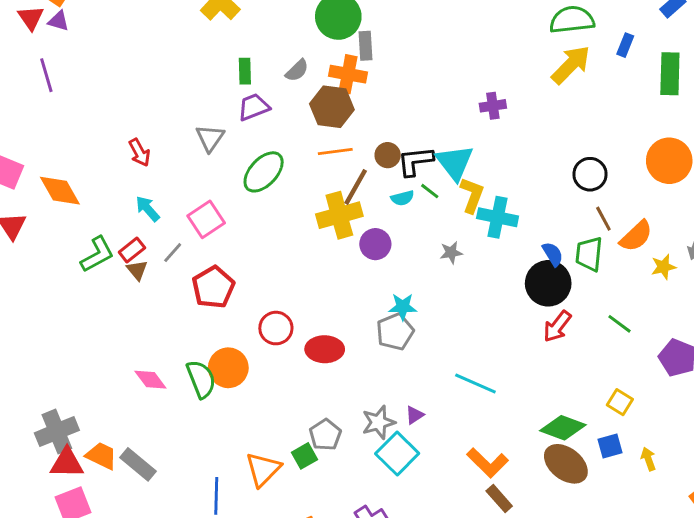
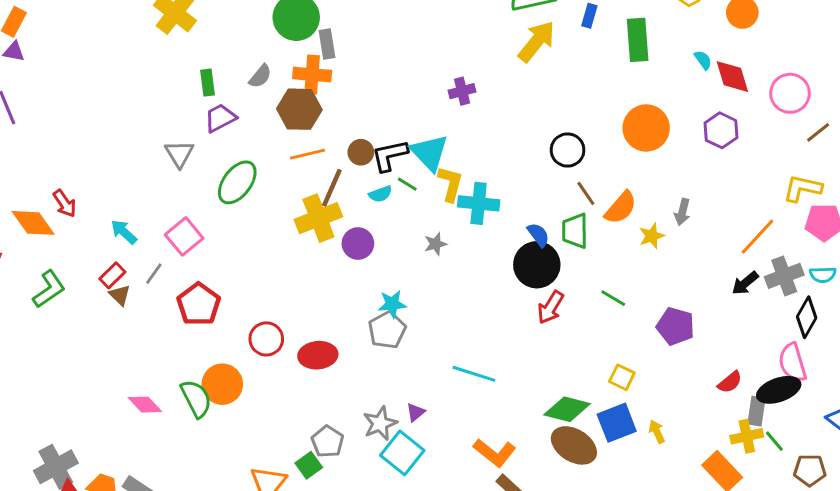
red arrow: (139, 152) -> (65, 203), moved
green L-shape: (97, 254) -> (49, 289), moved
blue square: (610, 446) -> (617, 423), size x1.5

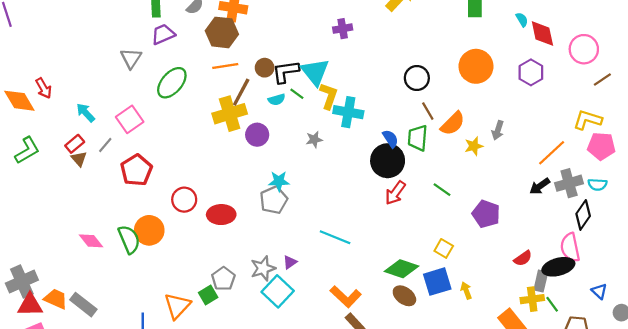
brown ellipse: (574, 445) -> (404, 296), size x0.7

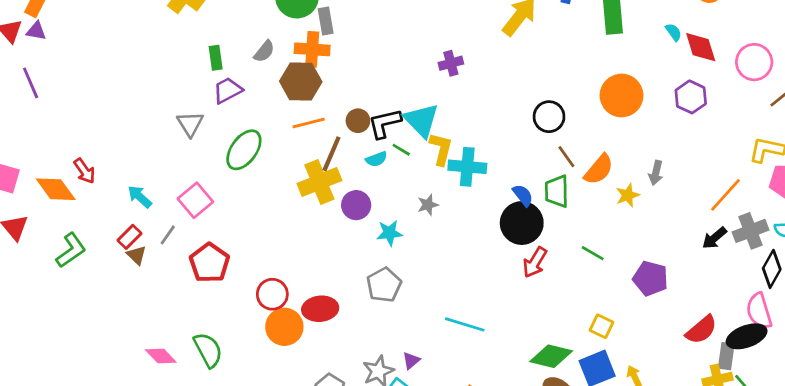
cyan star: (279, 181) -> (390, 233), moved
orange circle: (149, 230) -> (284, 327), moved
red semicircle: (523, 258) -> (701, 330), size x1.4

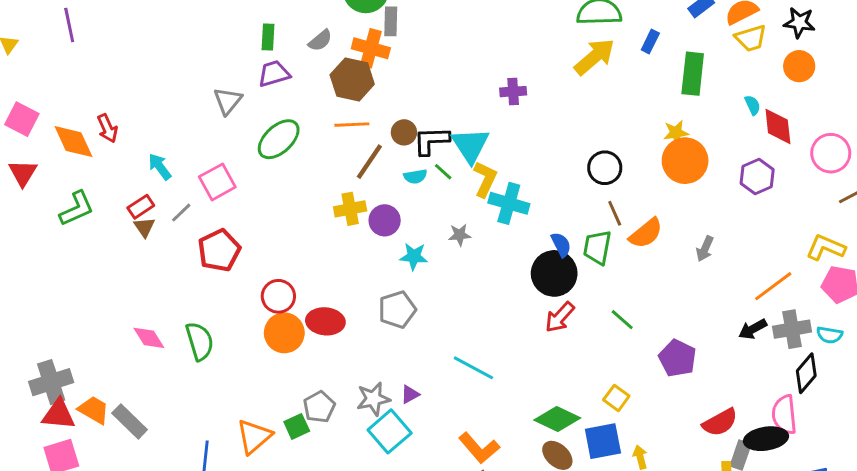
yellow cross: (319, 182) -> (350, 209), moved, size x0.7
yellow star: (628, 195) -> (676, 133), moved

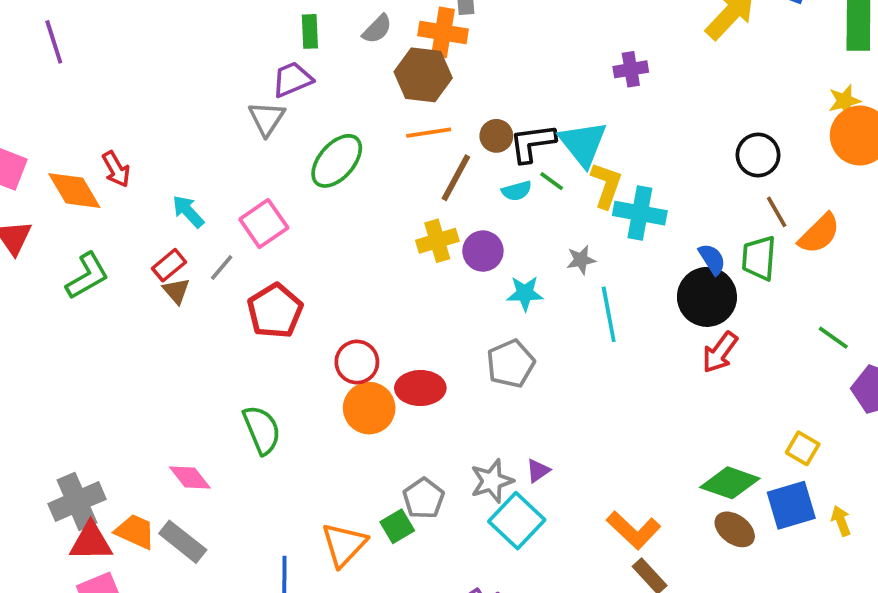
purple trapezoid: (274, 74) -> (292, 79), moved
green line: (622, 320) -> (833, 338), moved
pink diamond: (149, 338) -> (190, 477), moved
cyan line: (473, 368) -> (609, 314), moved, turned 57

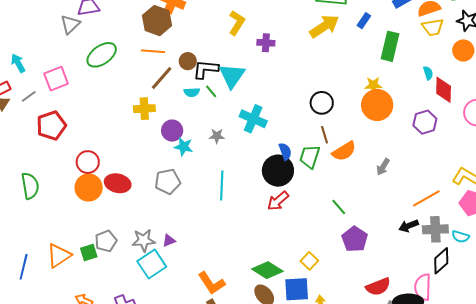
yellow L-shape: (606, 185) -> (237, 23), moved
purple circle: (483, 251) -> (172, 131), moved
cyan line: (609, 314) -> (222, 185), moved

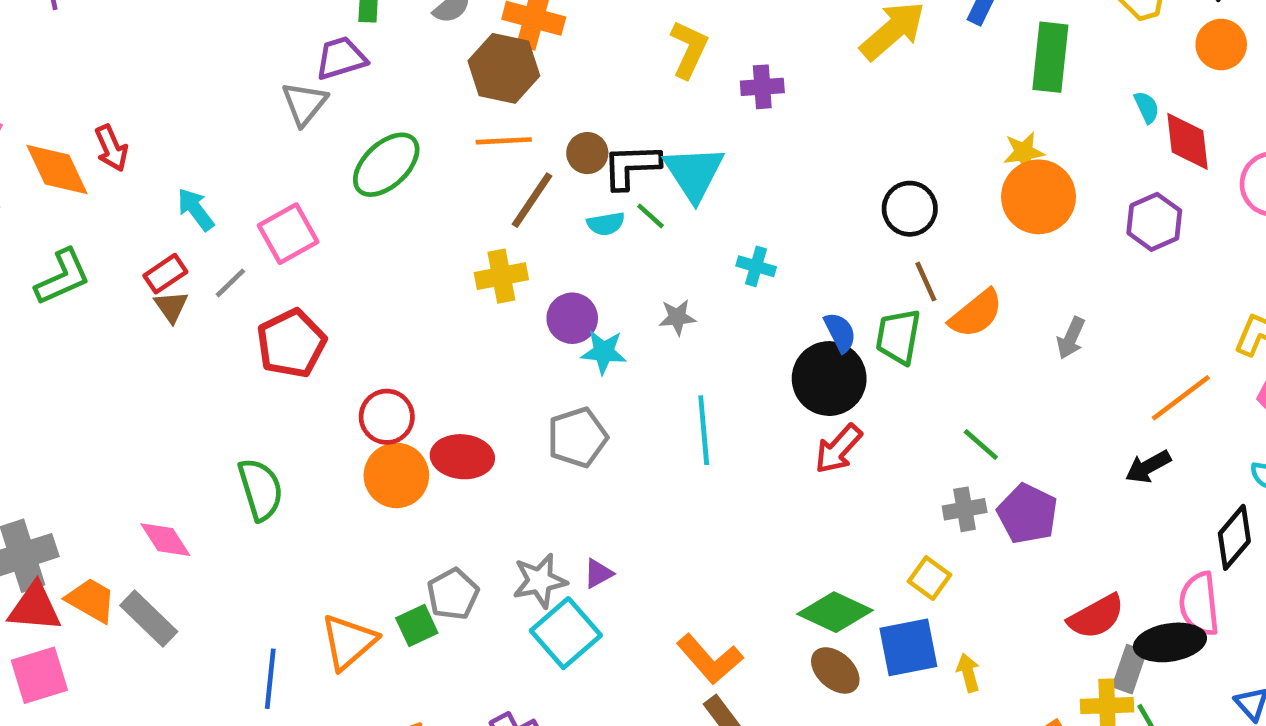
cyan cross: (253, 119) -> (756, 266), size x0.6
gray cross: (435, 229) -> (965, 509), moved, size x0.7

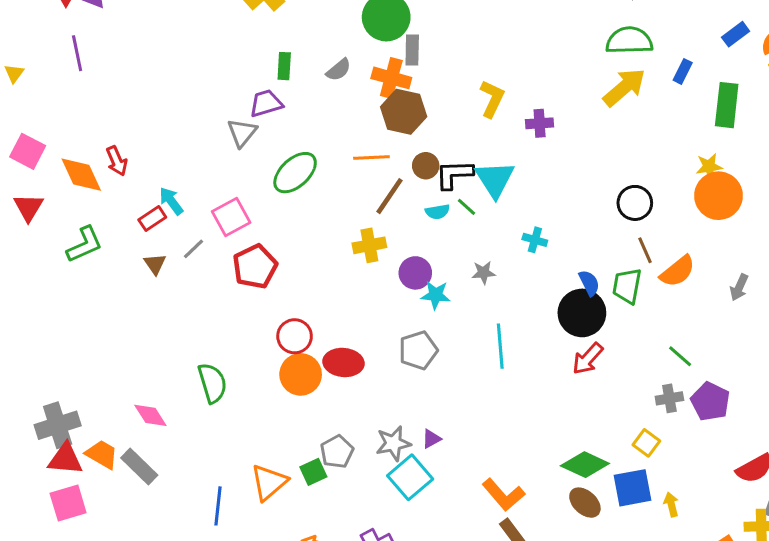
brown hexagon: (504, 68) -> (404, 112), moved
red rectangle: (165, 274) -> (152, 218), moved
red pentagon: (291, 343) -> (255, 266), moved

